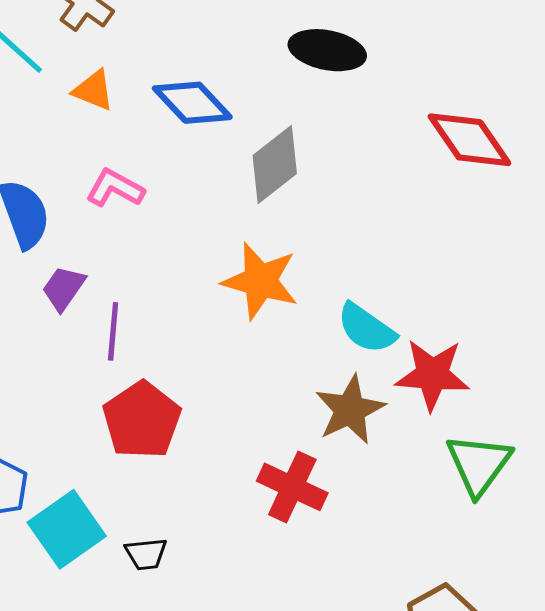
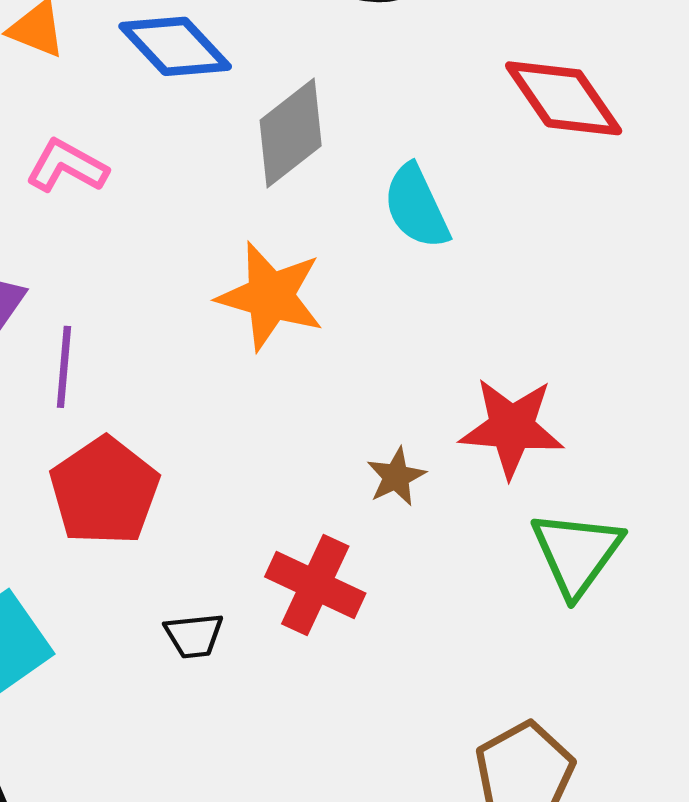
cyan semicircle: (366, 328) -> (416, 207), moved, turned 30
brown star: (350, 410) -> (396, 477), size x0.6
black trapezoid: (146, 554) -> (194, 636), moved

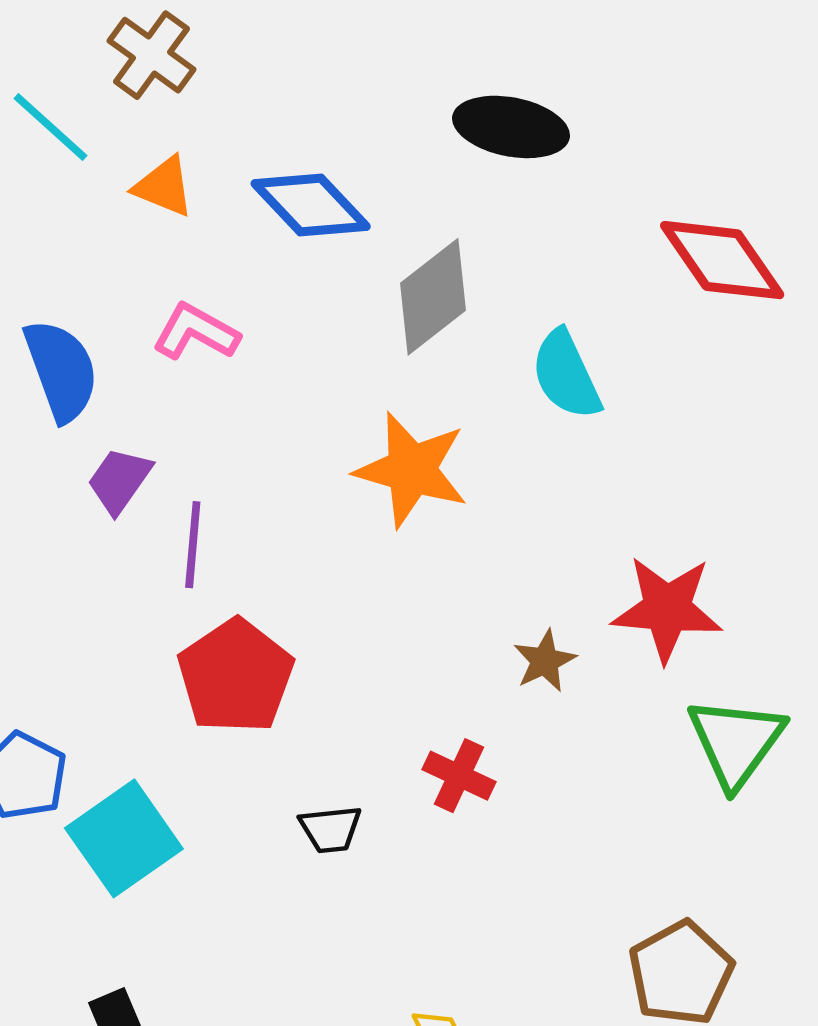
red cross: (315, 585) -> (459, 776), size x0.7

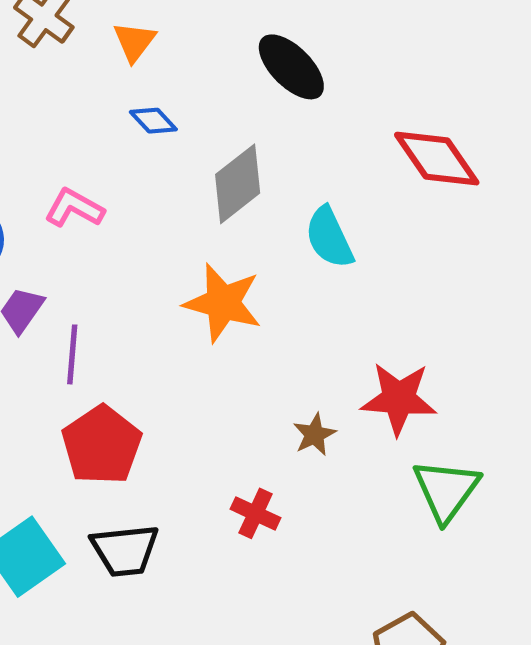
black ellipse: (511, 127) -> (291, 67), turned 34
orange triangle: (164, 187) -> (134, 42), moved, turned 45
blue diamond: (311, 205) -> (153, 121), size x0.6
black trapezoid: (330, 829) -> (125, 550), moved, size x1.6

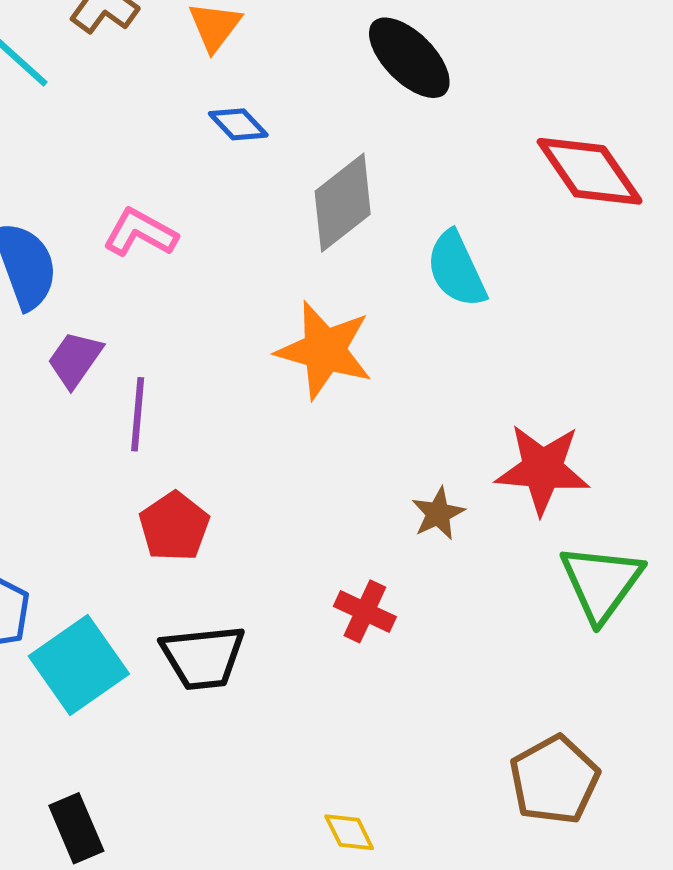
red pentagon: (102, 445) -> (174, 527), size x0.7

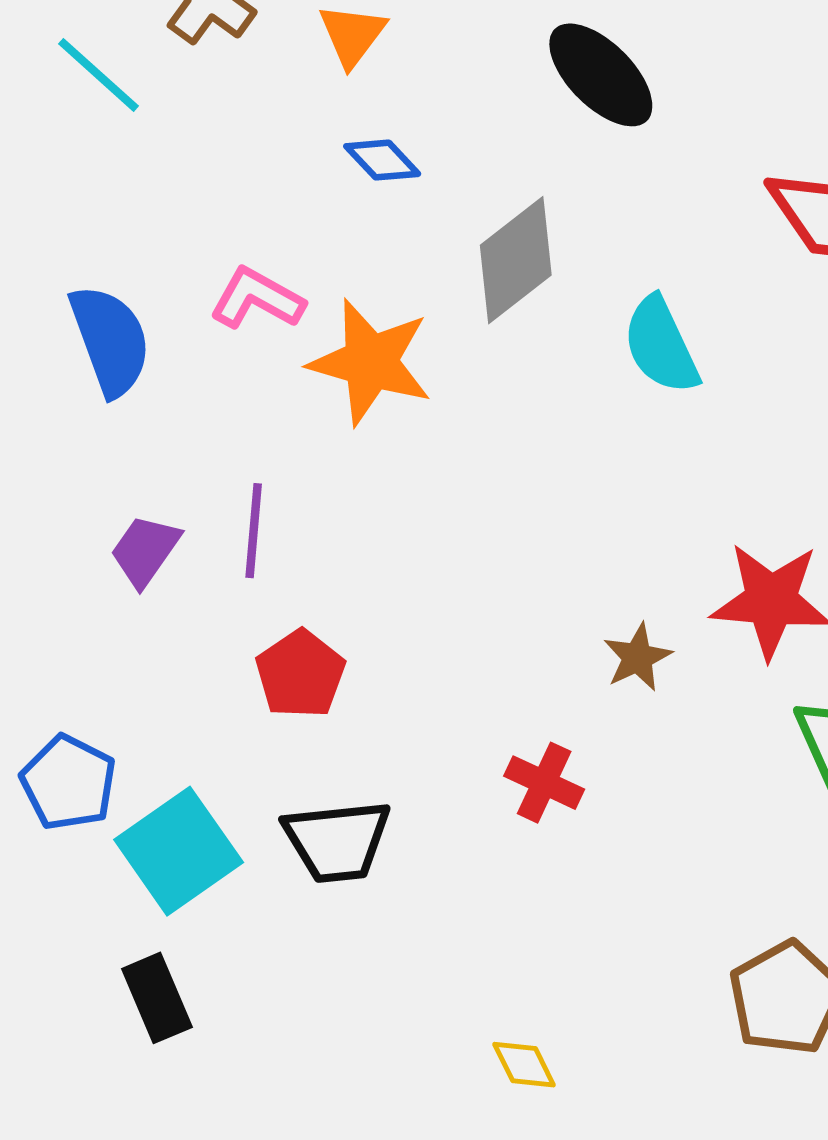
orange star: (324, 350) -> (371, 362), moved
purple trapezoid: (75, 359) -> (145, 551), moved
black rectangle: (76, 828) -> (157, 998), moved

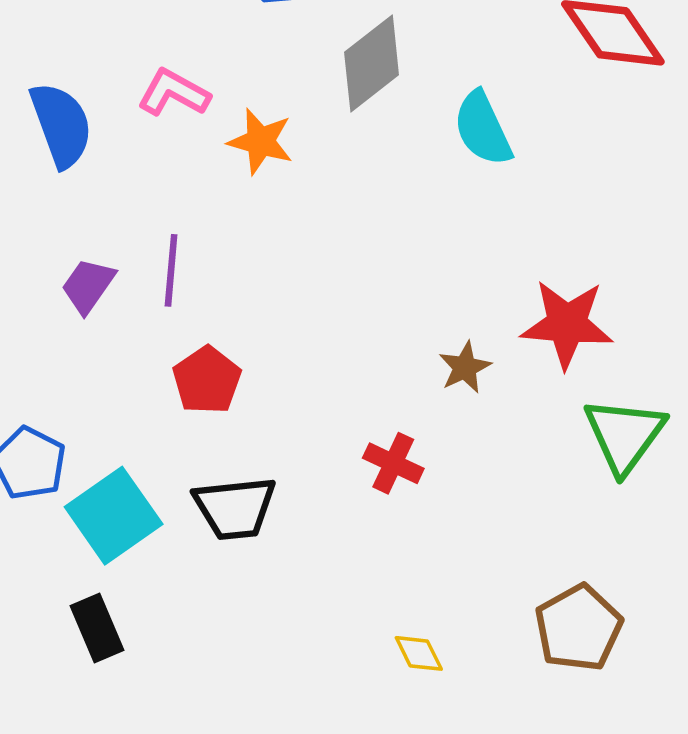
orange star: (371, 362) -> (260, 141), size x0.7
yellow diamond: (524, 1065) -> (419, 653), moved

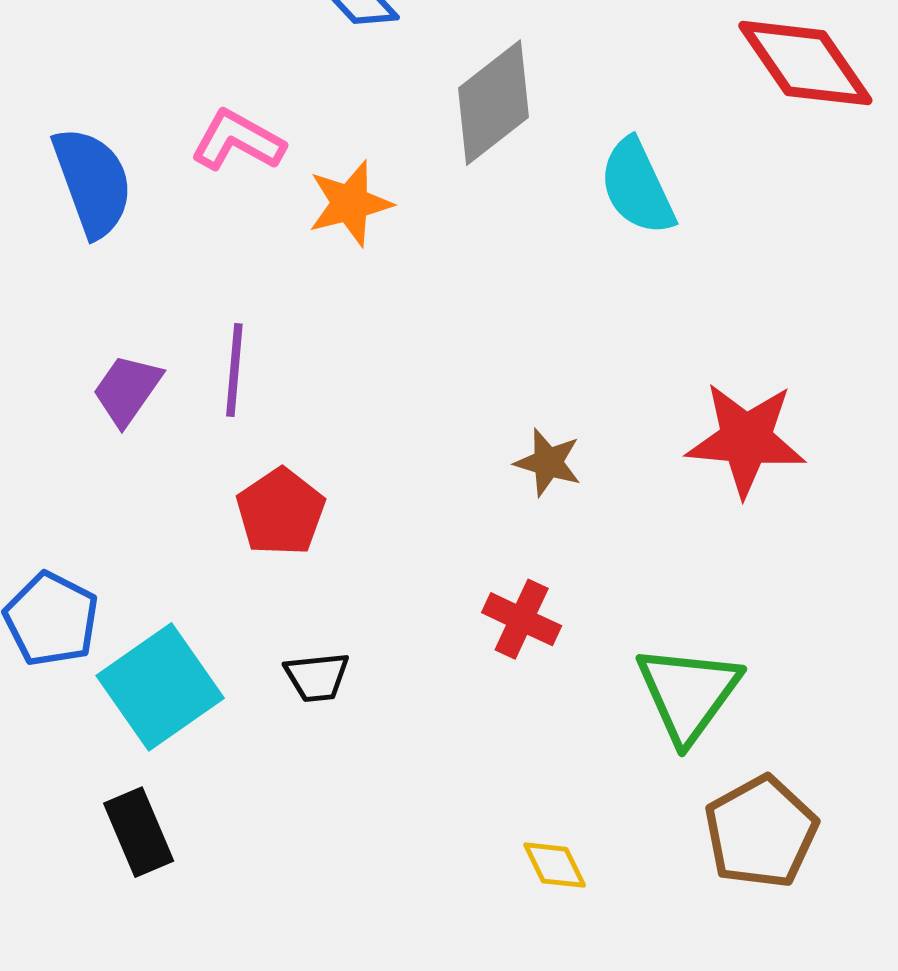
orange star: (260, 141) -> (350, 203), turned -30
brown star: (465, 367) -> (548, 462), moved, turned -30
green triangle: (624, 435) -> (688, 693), moved
black trapezoid: (235, 508) -> (317, 677), size x0.6

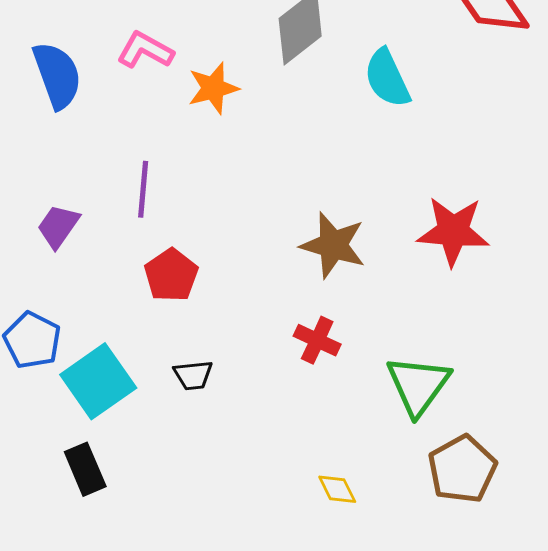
purple trapezoid: (127, 390) -> (58, 226), moved
brown star: (548, 462) -> (333, 245), size x1.6

